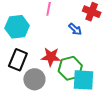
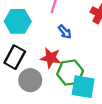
blue arrow: (75, 29) -> (65, 32), moved

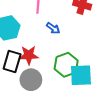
red star: (51, 58) -> (29, 55), moved

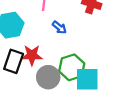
gray circle: (31, 80) -> (48, 77), moved

